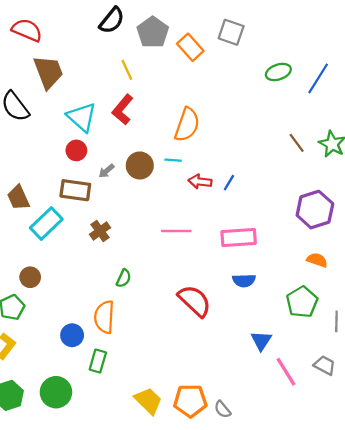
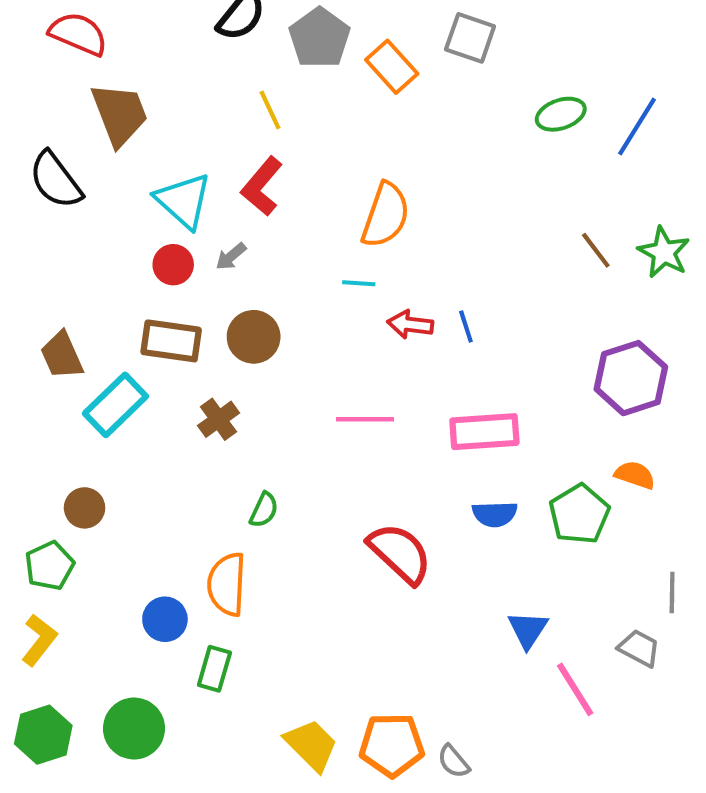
brown circle: (140, 165) -> (254, 337), moved
gray arrow: (106, 171) -> (231, 256), moved
blue line: (229, 183) -> (466, 327), turned -49
green pentagon: (302, 302) -> (579, 514), moved
gray trapezoid: (325, 365) -> (639, 648), moved

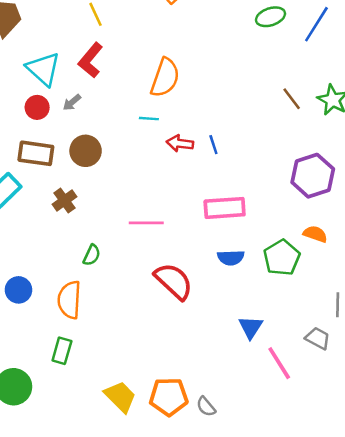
pink line: (365, 419) -> (146, 223), moved
blue circle: (165, 619) -> (18, 290), moved

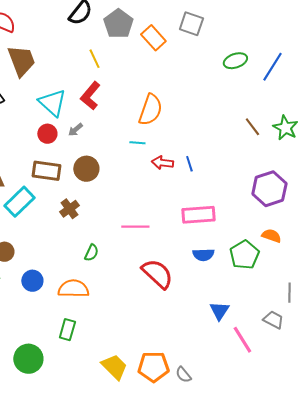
orange semicircle: (69, 300) -> (73, 289), turned 88

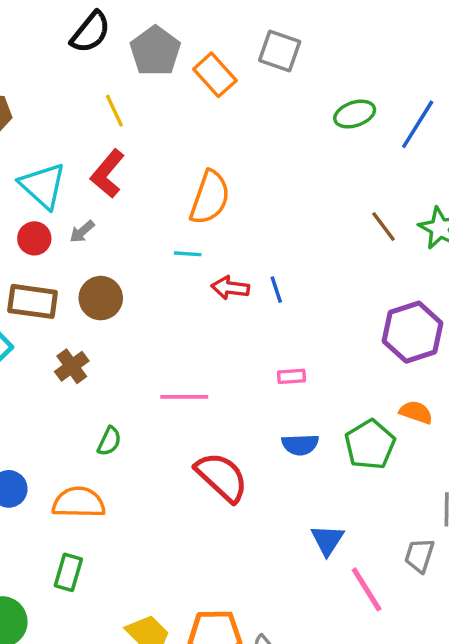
pink rectangle: (198, 215) -> (292, 376), size x0.5
gray trapezoid: (273, 320) -> (419, 555), turned -100

